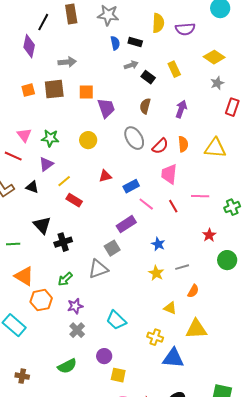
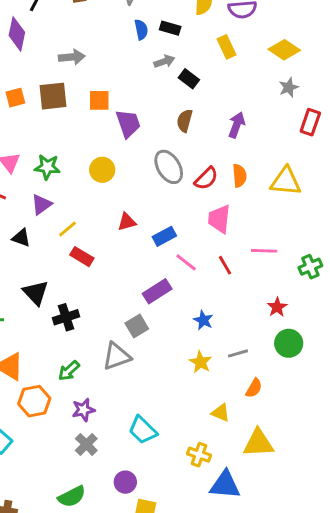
yellow rectangle: (174, 69) -> (227, 47), moved
green circle: (227, 260) -> (289, 343), moved

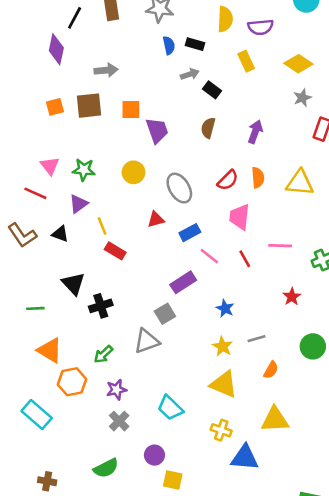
gray ellipse: (169, 167) -> (179, 188), moved
yellow line: (67, 229) -> (102, 226), turned -72
green circle: (289, 343) -> (313, 346), moved
yellow triangle: (221, 413) -> (224, 384), moved, size x1.6

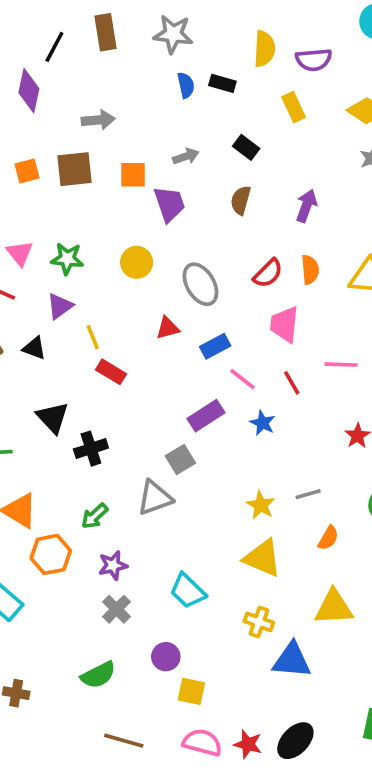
gray arrow: (190, 74) -> (186, 156), moved
blue star: (225, 308) -> (263, 423), moved

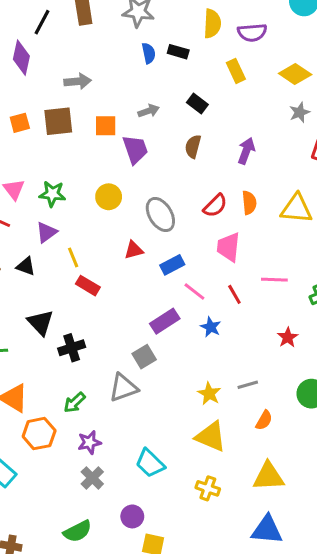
blue triangle: (292, 660) -> (267, 530), moved

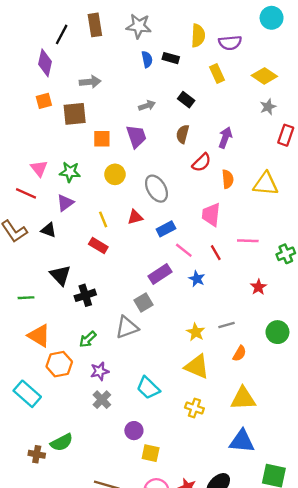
orange square: (20, 123) -> (44, 101), moved
orange square: (106, 126) -> (102, 139), moved
red semicircle: (215, 206) -> (202, 162), moved
yellow line: (73, 257) -> (103, 219), moved
green semicircle: (78, 531) -> (62, 442), moved

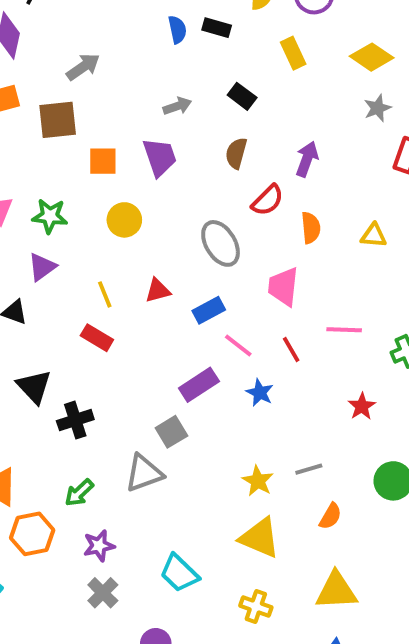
gray arrow: (90, 82) -> (83, 67), turned -30
yellow triangle: (266, 184) -> (374, 236), size x0.6
gray ellipse: (156, 189) -> (221, 243), moved

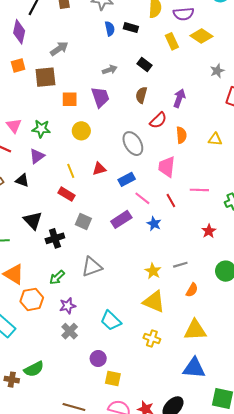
yellow diamond: (372, 57) -> (201, 36), moved
gray square: (171, 432) -> (83, 222), moved, turned -35

